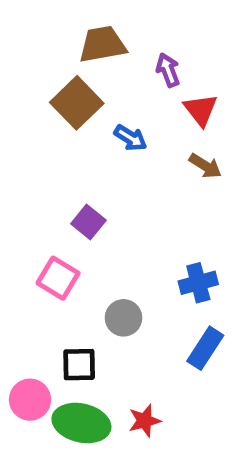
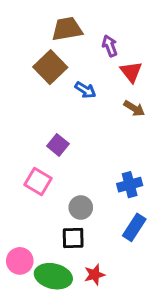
black square: (79, 365) -> (73, 238), moved

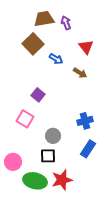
purple arrow: (110, 46) -> (66, 23), moved
brown arrow: (134, 108) -> (80, 73), moved
pink circle: (20, 261) -> (13, 162), moved
red star: (95, 275) -> (62, 180), size x1.5

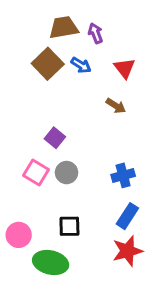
blue arrow: (56, 59) -> (81, 65), moved
gray circle: (53, 136) -> (67, 173), moved
red star: (62, 180) -> (127, 251), moved

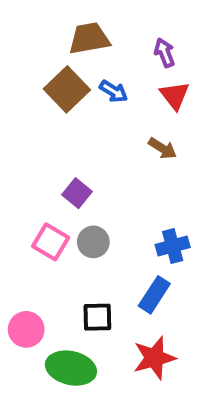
purple arrow: (96, 33) -> (165, 53), moved
blue rectangle: (127, 216) -> (154, 295), moved
red star: (127, 251) -> (154, 358), moved

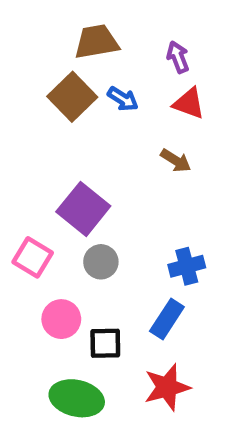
red triangle: (175, 95) -> (189, 103), turned -32
purple square: (77, 193) -> (83, 209), size x1.6
pink square: (51, 242) -> (33, 257), moved
pink circle: (26, 329) -> (61, 319), moved

